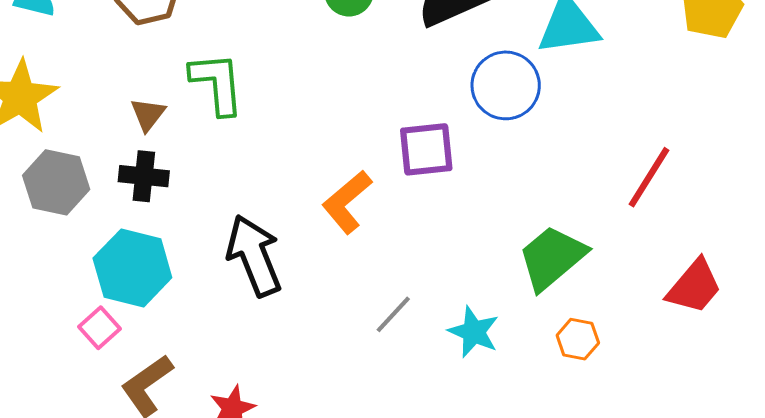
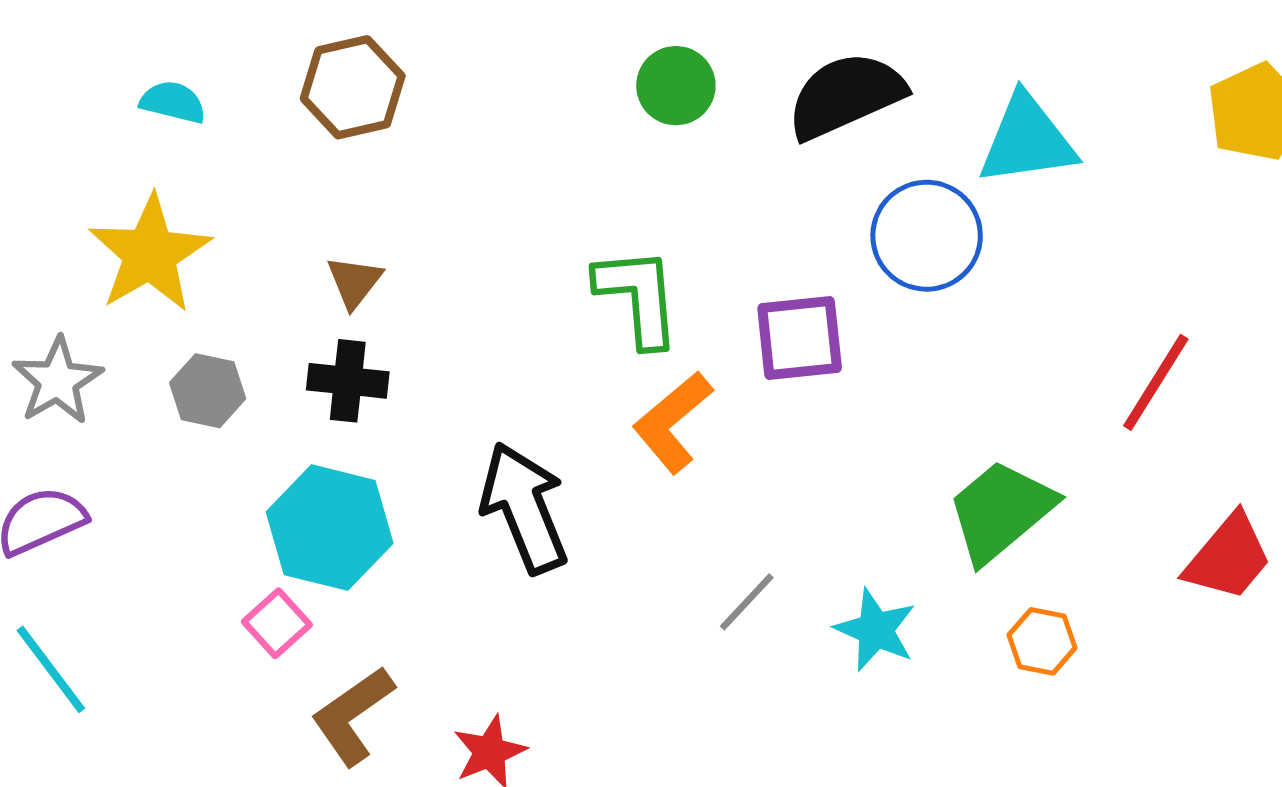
green L-shape: (217, 83) -> (638, 297), moved
gray hexagon: (56, 182) -> (208, 391), size x0.7

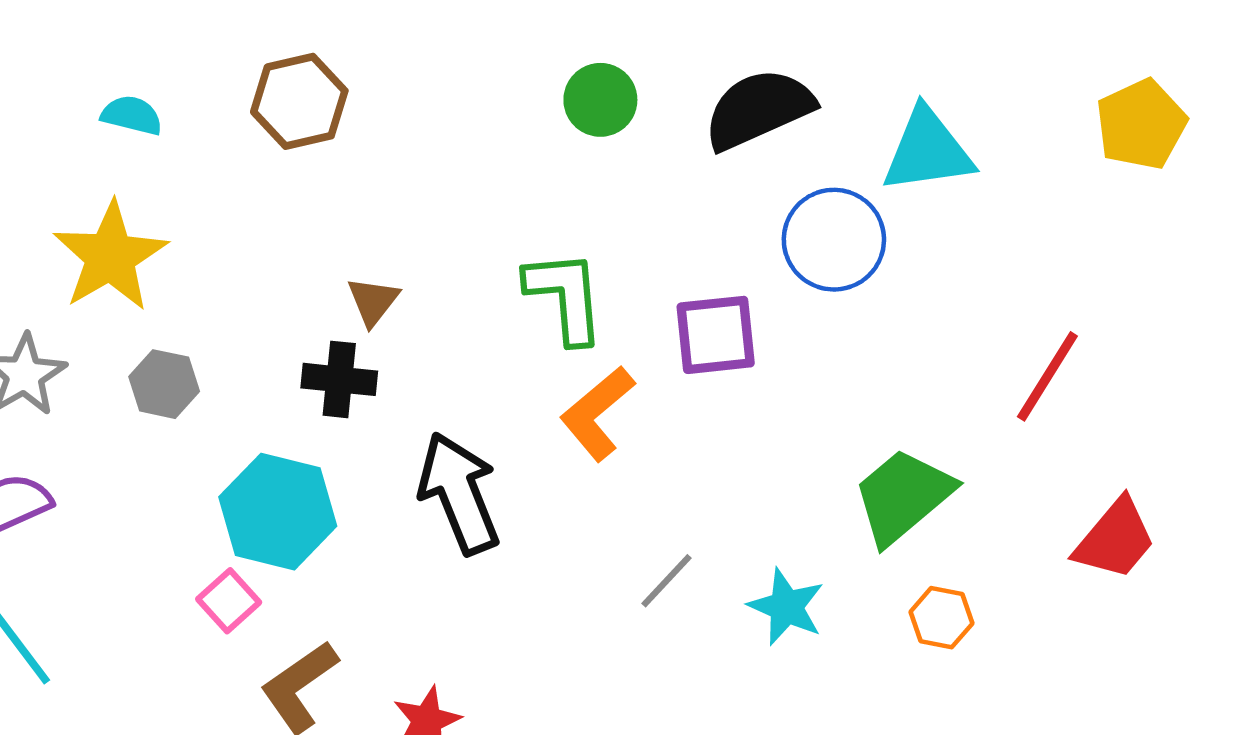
brown triangle: (354, 282) -> (373, 301), moved
black cross: (348, 381) -> (339, 379), moved

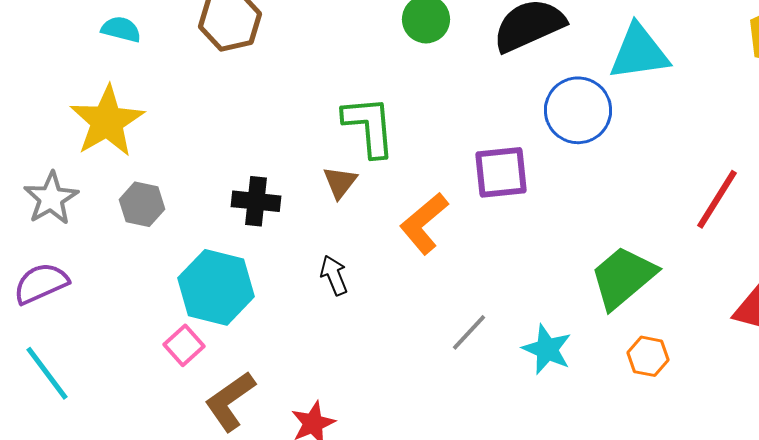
green L-shape: (565, 297) -> (369, 126), moved
brown triangle: (373, 301) -> (340, 182), moved
black arrow: (459, 493) -> (334, 275), size x0.5

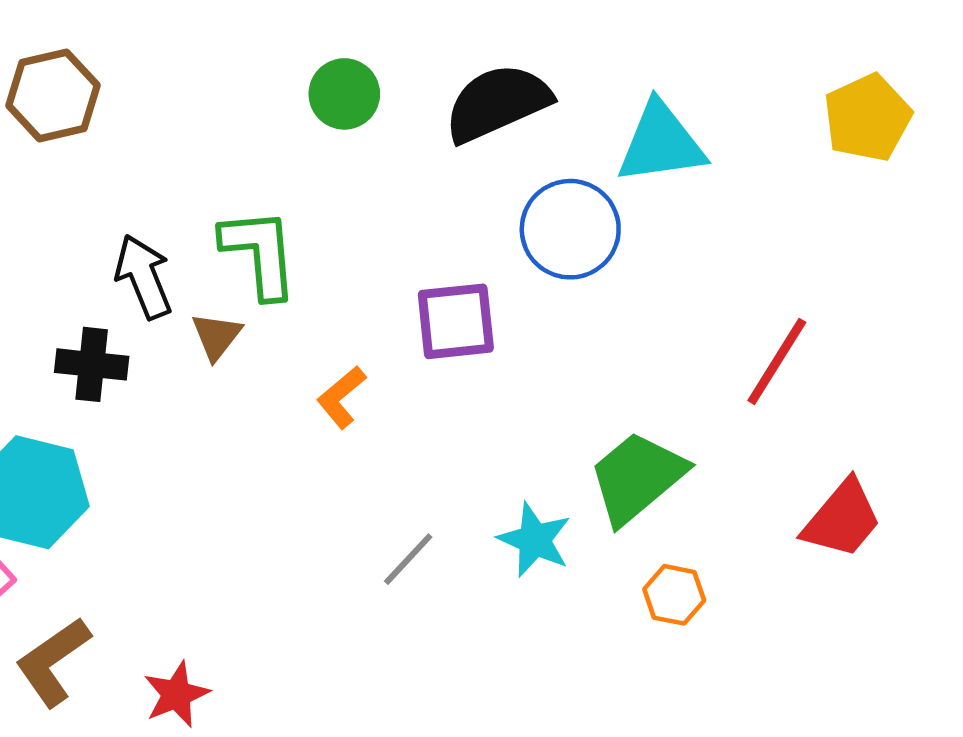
orange L-shape: (424, 223) -> (341, 397), size x0.7
black arrow: (334, 275) -> (144, 277), moved, size x1.4
cyan star: (547, 349) -> (535, 540), moved

